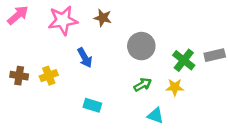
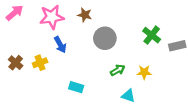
gray circle: (141, 46) -> (105, 38), moved
blue arrow: (85, 58) -> (60, 45), moved
green cross: (184, 60) -> (152, 35), moved
brown cross: (19, 76) -> (16, 63), turned 32

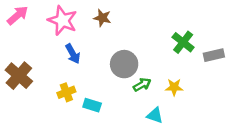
pink star: (52, 17) -> (62, 20), turned 30
gray circle: (105, 38) -> (124, 64), moved
brown cross: (16, 63) -> (19, 76), size x1.5
yellow cross: (40, 63) -> (66, 92), moved

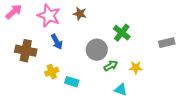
green cross: (183, 42) -> (122, 33), moved
brown cross: (19, 76) -> (26, 51), moved, turned -30

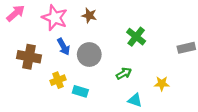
gray circle: (97, 50) -> (89, 55), moved
yellow star: (136, 68) -> (162, 84), moved

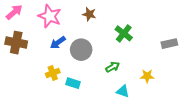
brown star: (89, 15) -> (89, 14), moved
blue arrow: (64, 47) -> (58, 43), turned 84
brown cross: (29, 57) -> (16, 43), moved

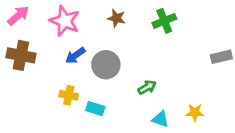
green cross: (124, 33) -> (164, 21), moved, turned 30
yellow cross: (53, 73) -> (69, 95), turned 32
yellow star: (147, 76) -> (195, 113), moved

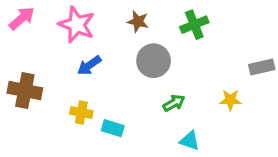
brown cross: (21, 55) -> (25, 91), moved
gray circle: (106, 65) -> (154, 61), moved
yellow star: (195, 113) -> (230, 100), moved

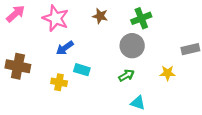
gray circle: (154, 61) -> (132, 46), moved
cyan rectangle: (113, 128) -> (82, 70), moved

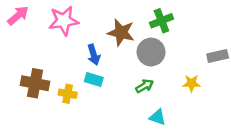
brown star: (100, 16) -> (121, 32), moved, size x1.5
pink star: (56, 18) -> (64, 21), turned -30
blue arrow: (65, 48) -> (94, 55), moved, turned -72
brown cross: (18, 66) -> (35, 83), moved

